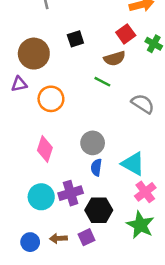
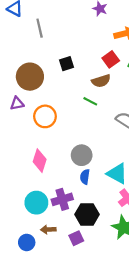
brown arrow: (58, 238) -> (48, 230), moved

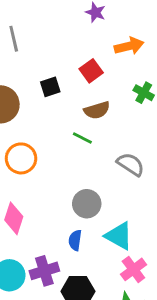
red square: (111, 59) -> (91, 71), moved
gray circle: (82, 155) -> (87, 204), moved

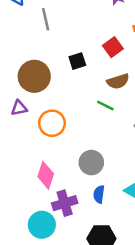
gray circle: (87, 204) -> (91, 163), moved
purple cross: (44, 271) -> (65, 203), moved

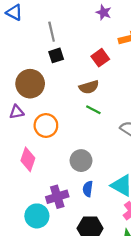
gray line: (46, 19) -> (52, 32), moved
black square: (77, 61) -> (56, 55), moved
brown semicircle: (118, 81) -> (89, 87), moved
pink diamond: (46, 175) -> (28, 159), moved

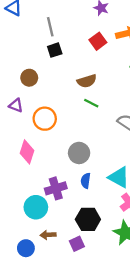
red square: (100, 58) -> (98, 41), moved
brown circle: (30, 84) -> (29, 78), size x0.6
purple triangle: (17, 112) -> (16, 105), turned 32

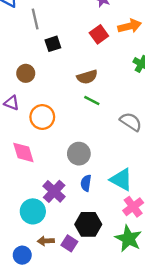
gray line: (50, 27) -> (35, 19), moved
pink diamond: (27, 152) -> (23, 152), turned -35
purple cross: (56, 188) -> (54, 191), turned -30
purple square: (77, 244) -> (69, 243), moved, turned -32

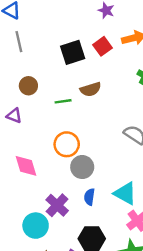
gray line: (35, 19) -> (19, 42), moved
black square: (53, 44) -> (73, 52), moved, size x1.5
green line: (92, 100) -> (63, 101), moved, turned -35
orange circle: (42, 117) -> (67, 144), moved

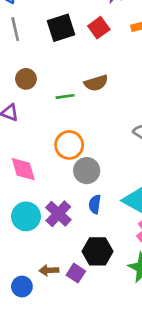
red square: (103, 46) -> (99, 28), moved
black square: (73, 52) -> (61, 28), moved
cyan circle: (36, 226) -> (26, 216), moved

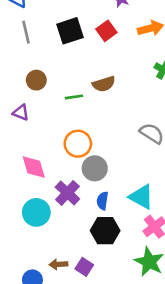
purple cross: (58, 214) -> (67, 193), moved
black hexagon: (97, 251) -> (105, 231), moved

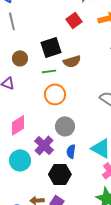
black square: (70, 31) -> (51, 47), moved
orange circle: (78, 144) -> (55, 94), moved
pink diamond: (34, 167) -> (18, 125), turned 75
black hexagon: (105, 231) -> (60, 174), moved

